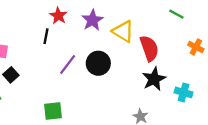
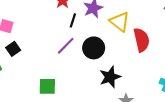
black line: (46, 36) -> (73, 20), moved
black star: (154, 79) -> (110, 77), moved

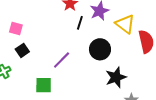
purple line: (66, 46) -> (62, 60), moved
green square: (47, 86) -> (44, 85), moved

